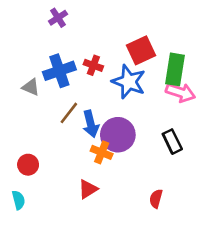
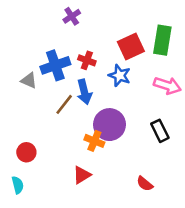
purple cross: (58, 18) -> (72, 16), moved
green rectangle: (175, 69) -> (162, 40), moved
blue star: (129, 82) -> (120, 75), size x0.7
blue arrow: (91, 124) -> (84, 92), moved
red semicircle: (156, 199) -> (145, 184), turned -66

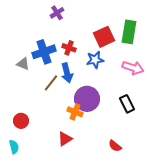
blue star: (120, 75) -> (95, 60), turned -30

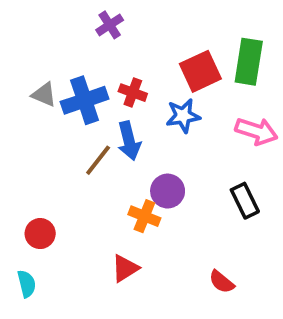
gray triangle: (23, 64) -> (44, 94), moved
purple circle: (87, 99) -> (168, 191), size x0.7

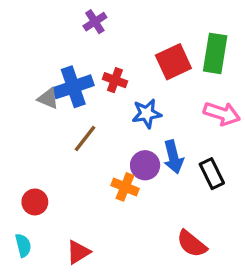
gray triangle: (44, 94) -> (48, 98), moved
blue star: (183, 116) -> (147, 114), moved
blue arrow: (129, 141) -> (173, 157), moved
red triangle: (125, 268) -> (78, 252), moved
red semicircle: (222, 282) -> (192, 244), size x1.4

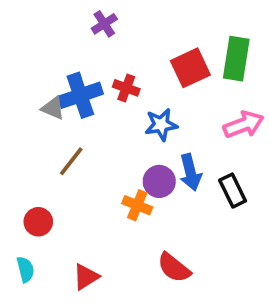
pink arrow: (222, 114) -> (244, 125), turned -39
brown line: (85, 139) -> (71, 161), moved
red semicircle: (192, 244) -> (174, 268), moved

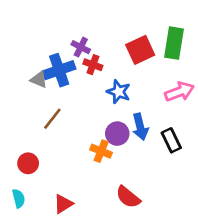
purple cross: (104, 24) -> (81, 47), moved, turned -30
blue star: (161, 125) -> (119, 92), turned 30

